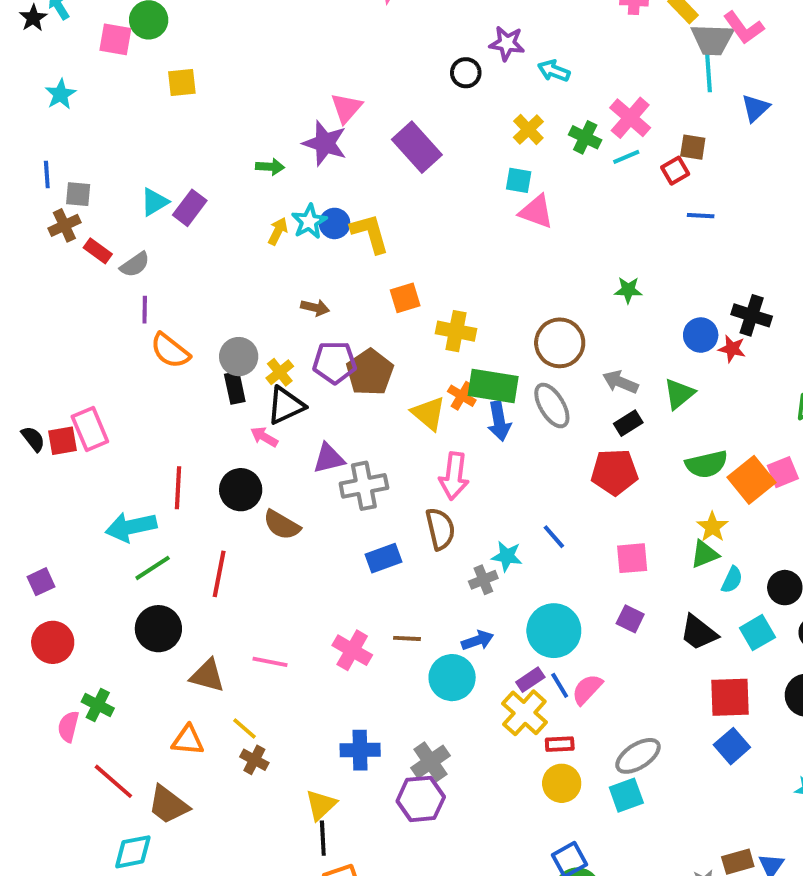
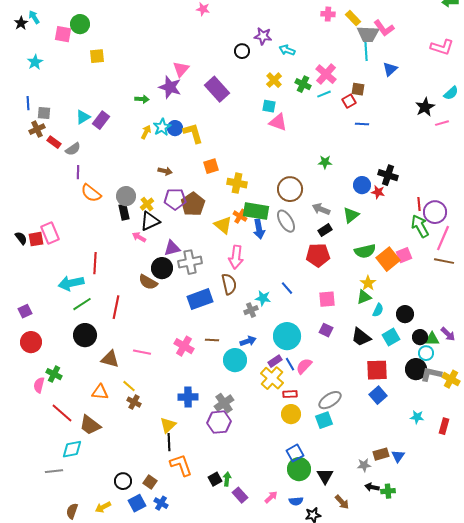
black circle: (241, 490) -> (162, 268), moved
blue rectangle: (384, 558) -> (200, 299), size x1.4

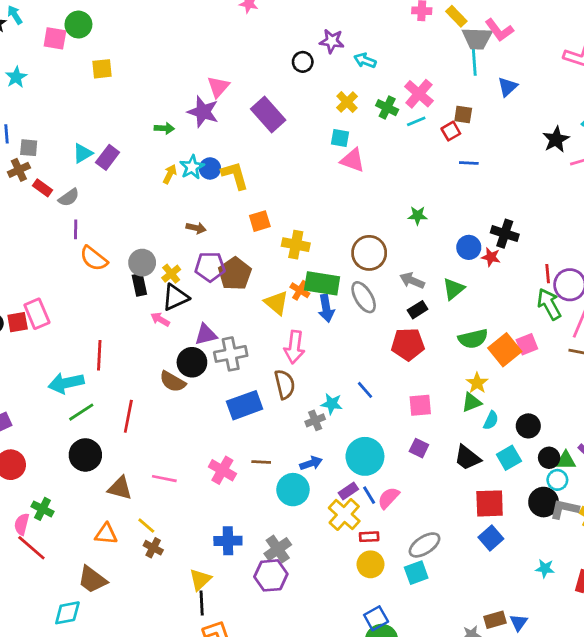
red line: (62, 413) -> (31, 548), moved

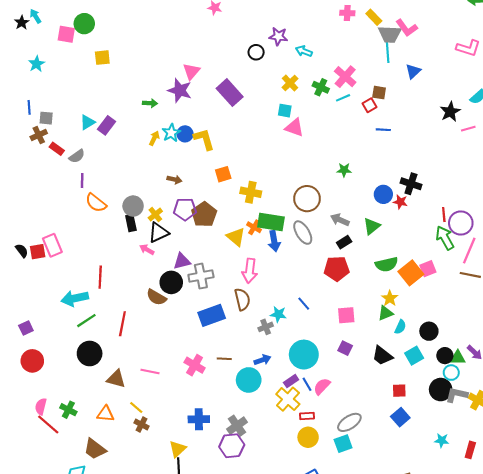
red square: (490, 503) -> (399, 391), size x0.6
green cross: (42, 509) -> (68, 410), moved

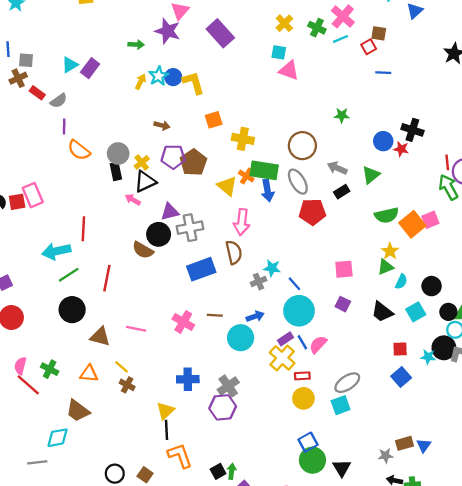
red pentagon: (337, 269) -> (312, 212), moved
blue line: (304, 304) -> (294, 284), moved
cyan star: (442, 440) -> (428, 357), moved

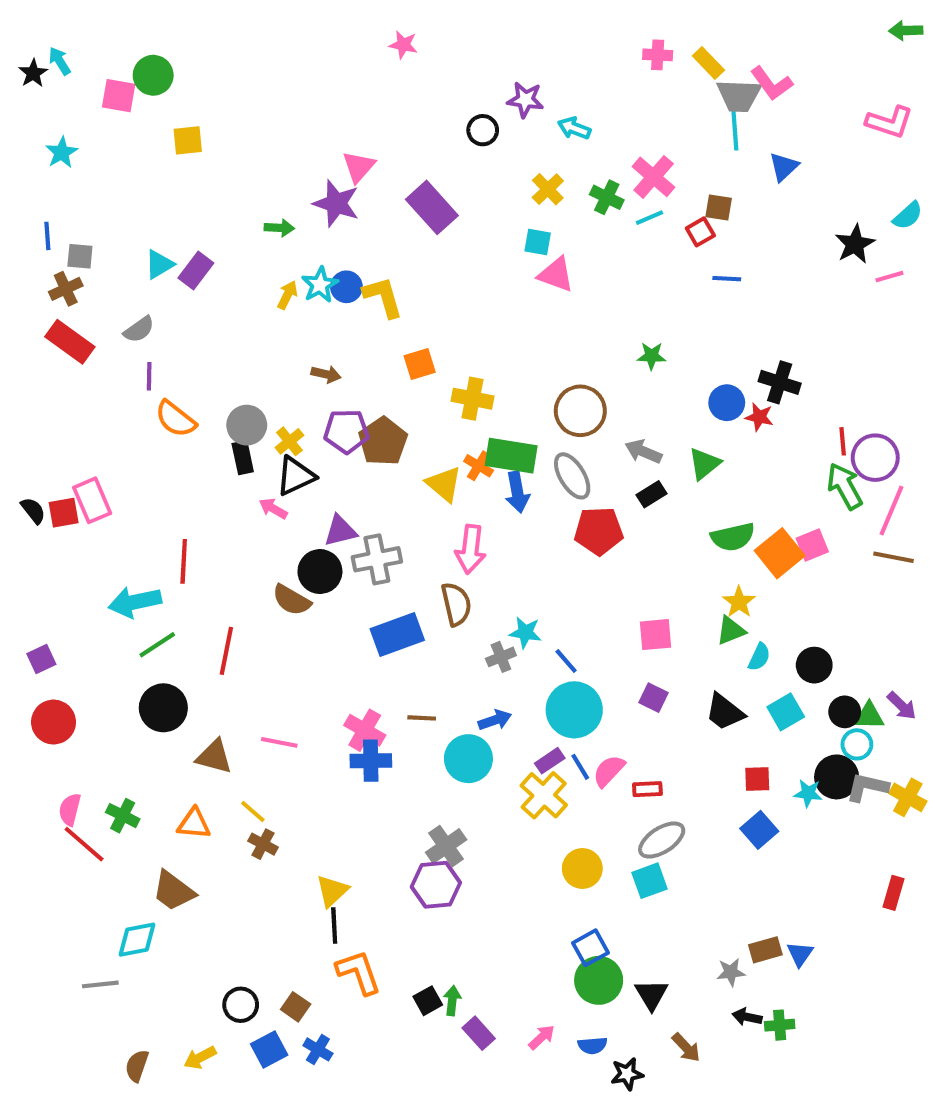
red rectangle: (37, 93) -> (70, 342), moved, size x1.6
red rectangle: (302, 376) -> (647, 789), moved
blue cross: (188, 379) -> (371, 761), moved

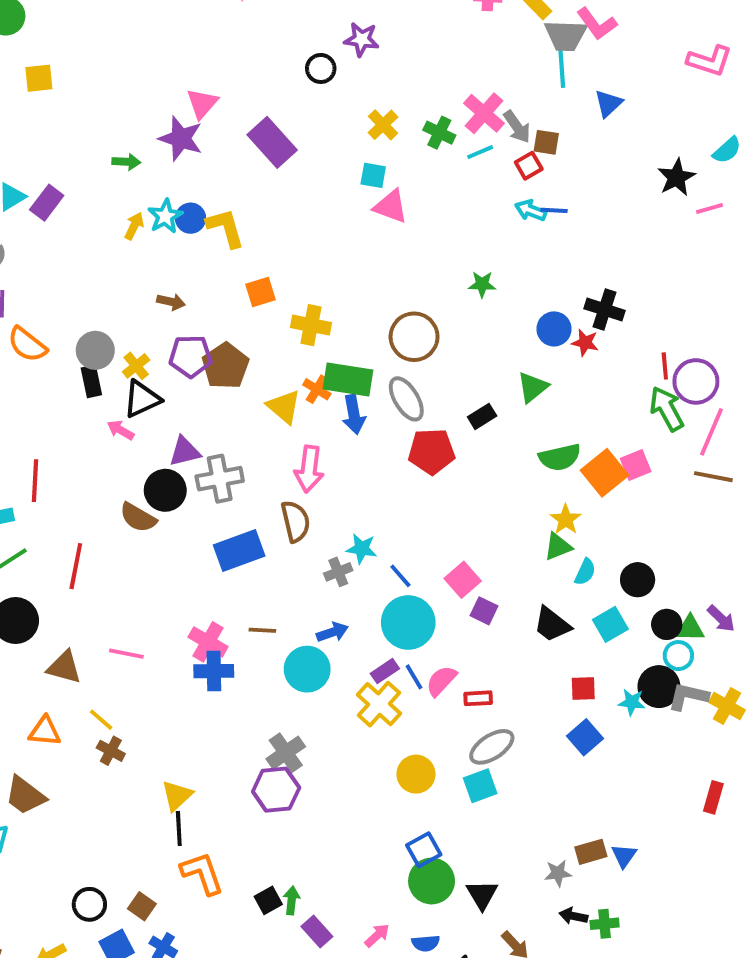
cyan arrow: (574, 128) -> (531, 210), moved
gray arrow: (643, 452) -> (517, 127), moved, turned -148
pink square: (656, 635) -> (463, 580), moved, turned -36

